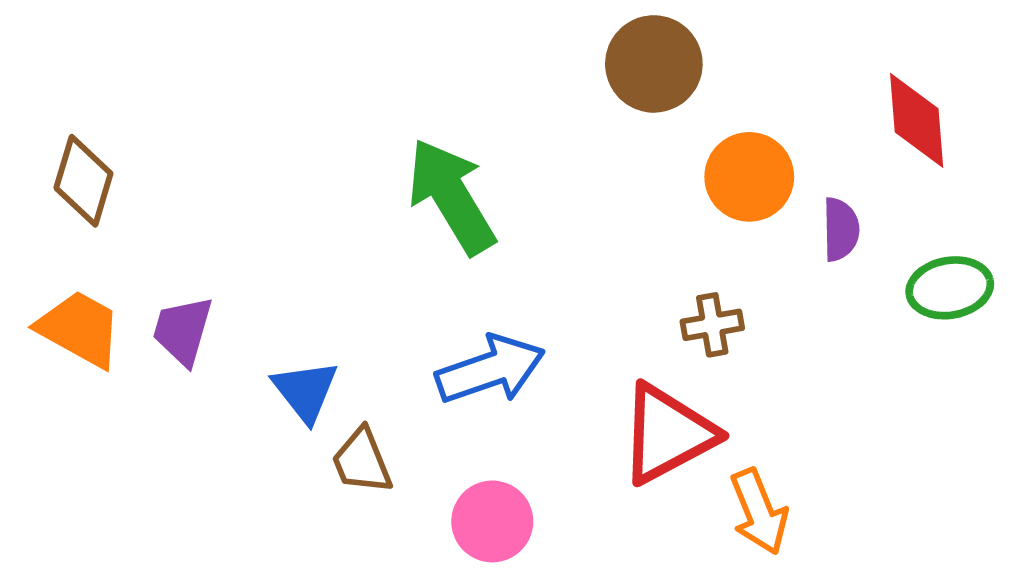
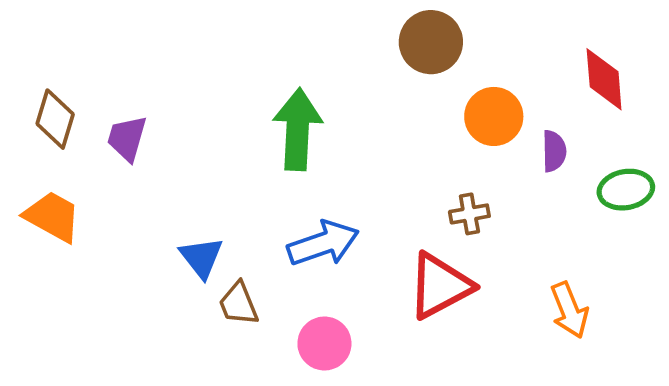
green arrow: (451, 196) -> (298, 129), turned 34
purple trapezoid: (183, 331) -> (127, 138), moved
orange arrow: (759, 512) -> (569, 310), moved

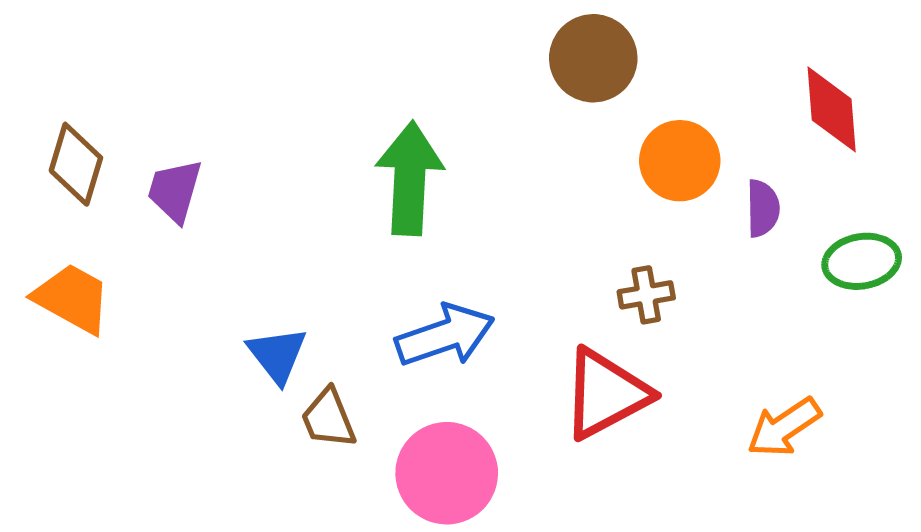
orange arrow: (569, 310) -> (784, 427), turned 78
pink circle: (324, 343) -> (447, 473), size x1.4

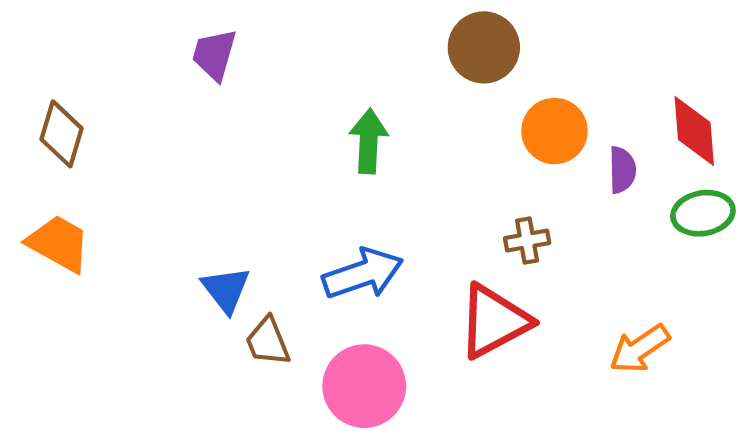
red diamond: (832, 109) -> (694, 131), moved
green arrow: (410, 178) -> (369, 141), moved, size x0.7
purple trapezoid: (175, 191) -> (214, 55), moved

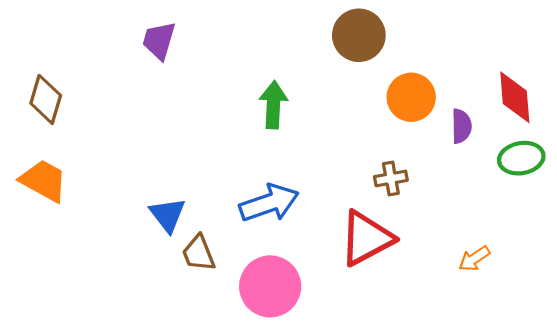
orange arrow: (640, 349) -> (474, 259), size x0.7

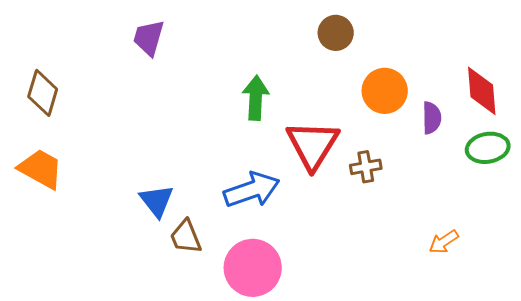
brown circle: (359, 35) -> (336, 33), size x0.7
red triangle: (366, 238) -> (313, 145), moved, turned -30

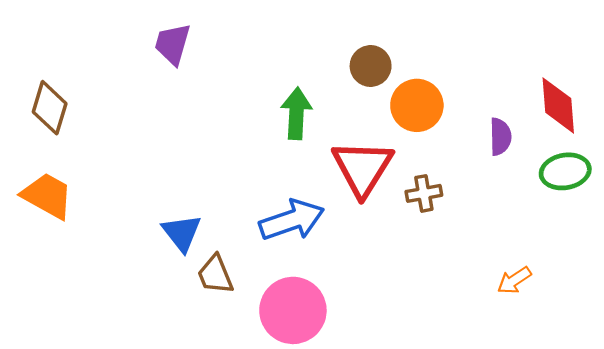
brown circle: (336, 33) -> (371, 66), moved
orange circle: (385, 91) -> (417, 105), moved

